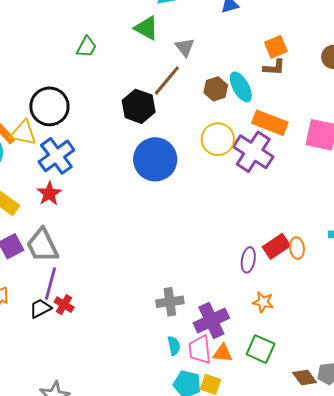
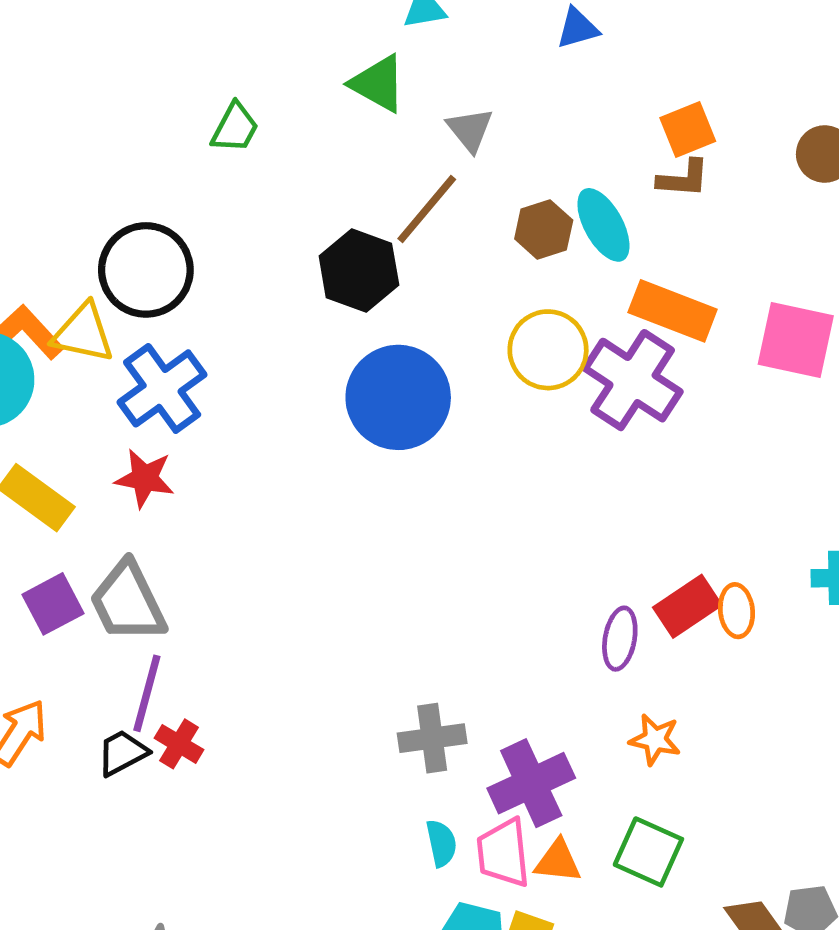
red star: (49, 194) -> (145, 478), turned -30

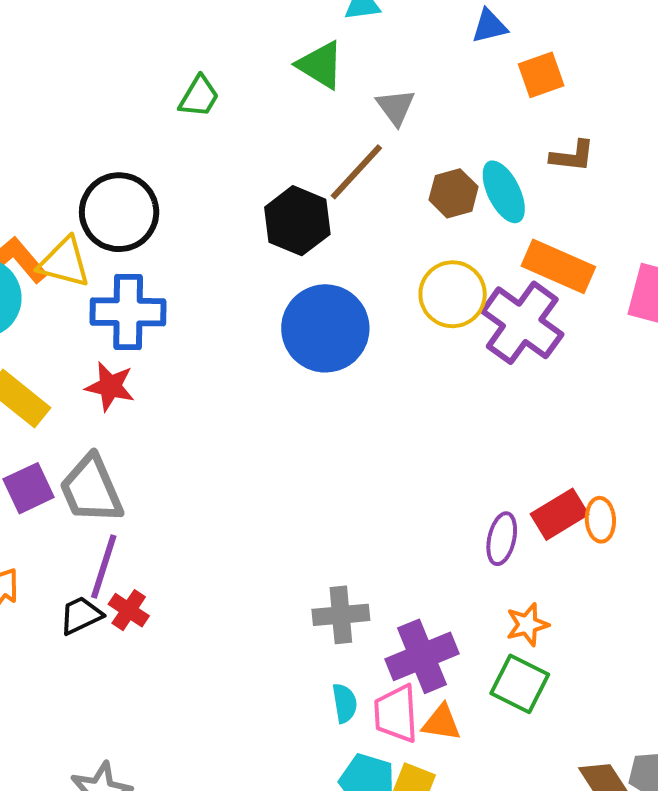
orange square: (688, 129) -> (541, 75), moved
blue cross: (162, 388) -> (128, 312), turned 34
orange star: (655, 740) -> (527, 625), turned -30
green square: (648, 852) -> (520, 684), moved

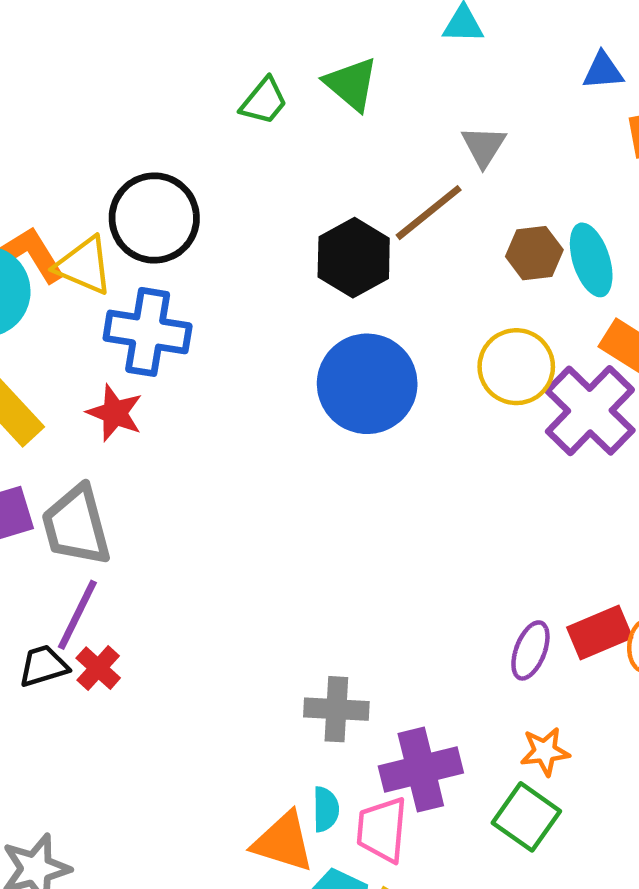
green triangle: (320, 65) -> (351, 84), moved
orange triangle: (441, 723) -> (283, 842), moved, size x1.4

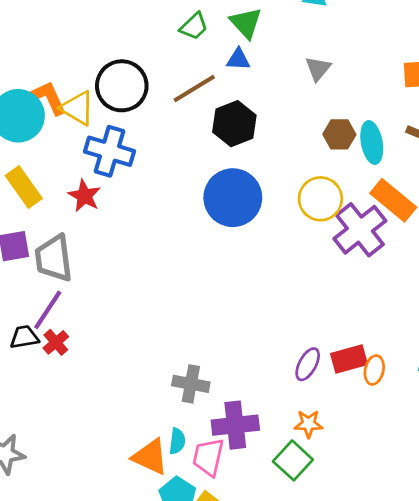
blue triangle: (603, 71) -> (238, 59), moved
brown line: (429, 213) -> (194, 89), moved

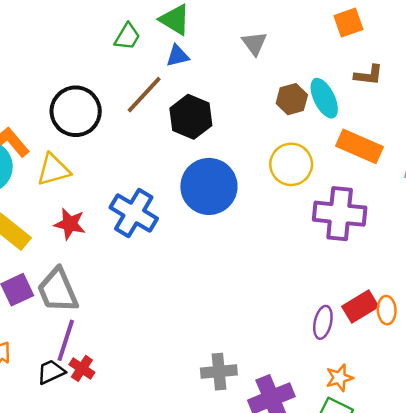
yellow triangle: (77, 108) -> (53, 170), moved, turned -30
blue cross: (109, 151) -> (134, 213), moved, turned 30
purple cross: (360, 230) -> (340, 214), moved, turned -30

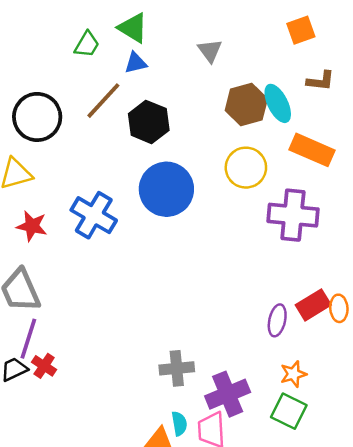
brown hexagon: (292, 99) -> (246, 104), size x1.4

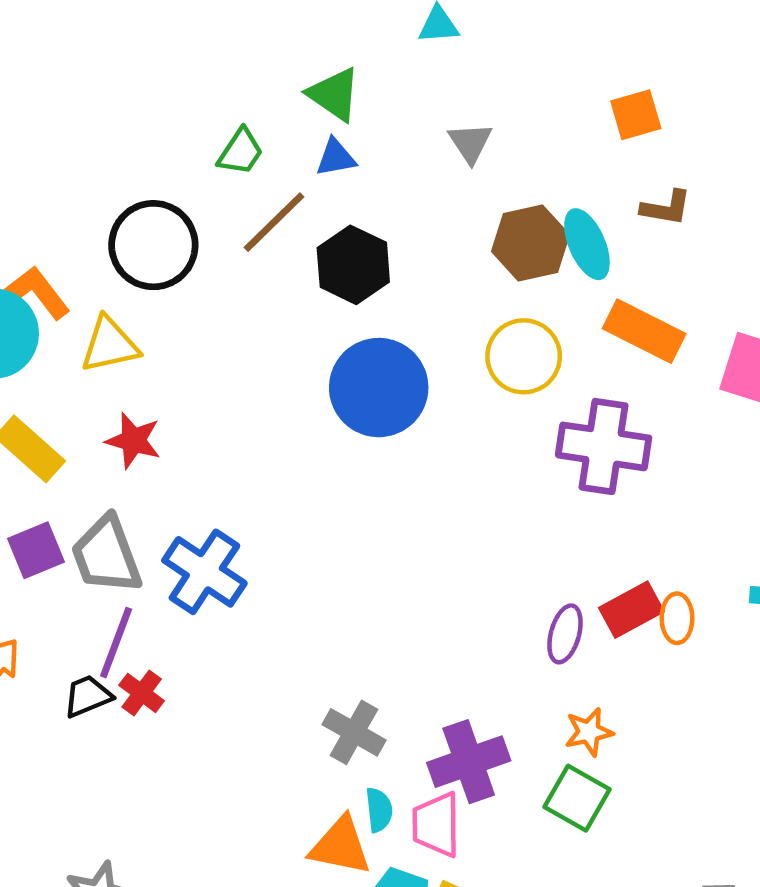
green trapezoid: (87, 44) -> (240, 152), moved
blue cross: (94, 215) -> (204, 572), moved
gray cross: (177, 368) -> (354, 732), moved, turned 32

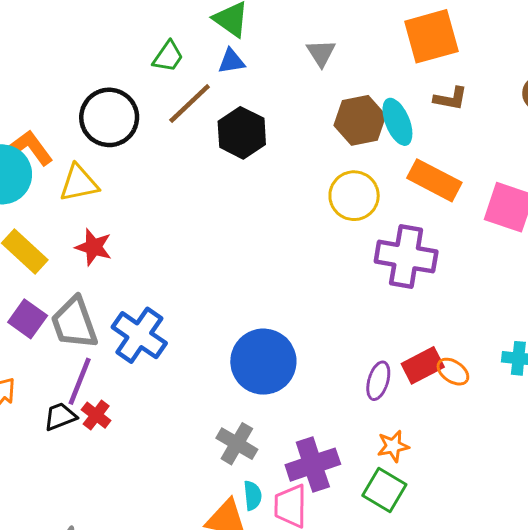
orange square: (636, 115) -> (431, 36), size x1.6
blue circle: (379, 388) -> (263, 362), moved
purple square: (36, 550) -> (28, 319), turned -33
orange ellipse: (677, 618) -> (453, 372), turned -56

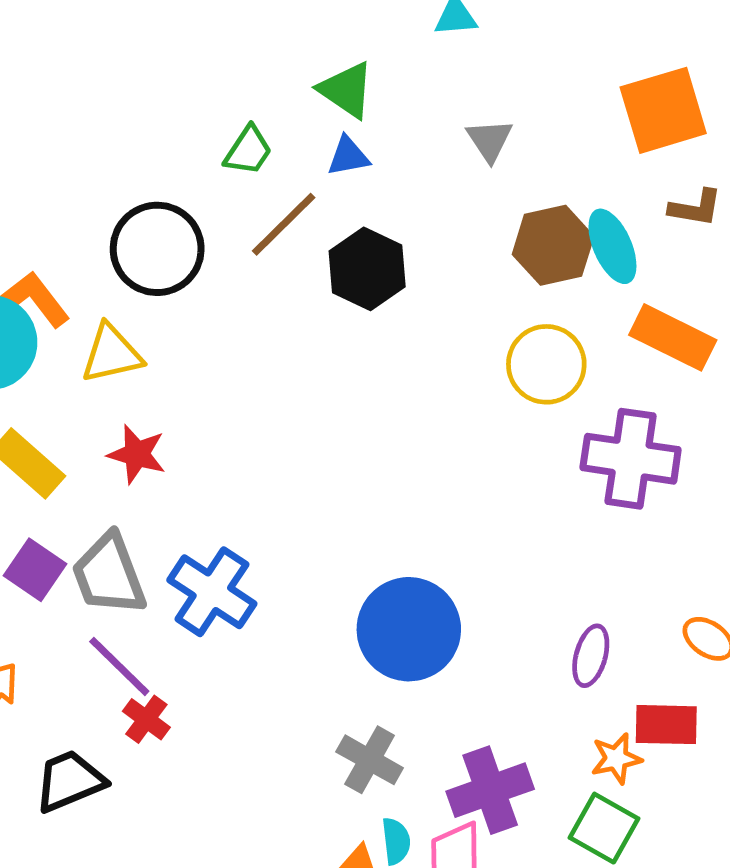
red rectangle: (423, 365) -> (666, 725), moved, turned 30
purple line: (80, 381) -> (119, 666), turned -66
black trapezoid: (60, 417) -> (70, 781), moved, size x1.4

